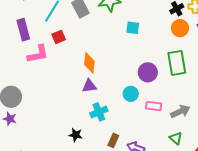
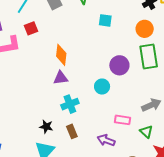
orange circle: (180, 28) -> (145, 29), moved
pink rectangle: (154, 106) -> (122, 120), moved
brown rectangle: (113, 140) -> (72, 131), moved, turned -48

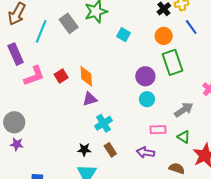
cyan square: (105, 20) -> (124, 35), turned 32
red square: (31, 28) -> (61, 76), moved
cyan circle: (102, 87) -> (147, 99), moved

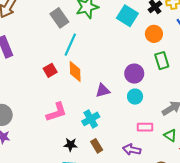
cyan line: (41, 31) -> (70, 45), moved
cyan square: (124, 35) -> (127, 16), moved, size x1.5
green rectangle: (173, 62) -> (162, 61), size x0.7
pink L-shape: (34, 76) -> (56, 112), moved
purple triangle: (90, 99) -> (103, 91), moved

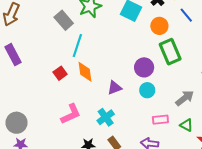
green rectangle: (162, 61) -> (170, 52), size x1.4

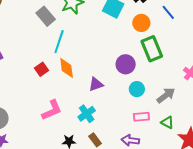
cyan circle: (147, 90) -> (137, 89), moved

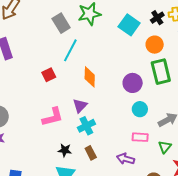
orange diamond: (67, 68) -> (90, 77), moved
purple triangle: (96, 84) -> (80, 106), moved, turned -35
green triangle: (167, 122) -> (165, 147), turned 32

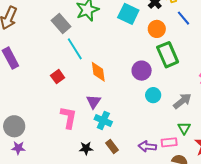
cyan line: (70, 50) -> (75, 49), turned -50
pink L-shape: (53, 117) -> (68, 117), turned -55
cyan cross: (86, 126) -> (103, 120), turned -30
pink rectangle: (140, 137) -> (169, 142), moved

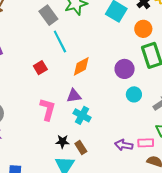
orange diamond: (98, 72) -> (81, 66), turned 65
purple triangle: (93, 102) -> (74, 96), turned 42
brown rectangle: (112, 147) -> (81, 148), moved

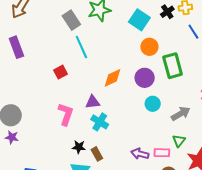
orange circle: (143, 29) -> (149, 47), moved
orange diamond: (81, 66) -> (113, 78), moved

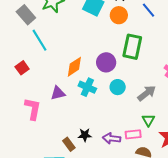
orange circle: (149, 47) -> (119, 15), moved
green rectangle: (173, 66) -> (132, 47), turned 35
cyan cross: (100, 122) -> (87, 87), moved
black star: (79, 147) -> (85, 135), moved

